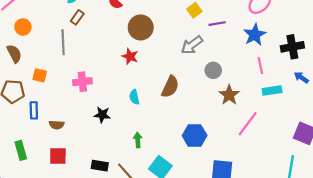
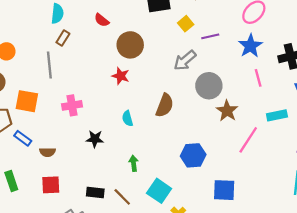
gray circle: (213, 70) -> (209, 86), size x1.5
orange square: (40, 75) -> (27, 101), size x1.5
cyan rectangle: (272, 91) -> (277, 115), moved
blue rectangle: (34, 110) -> (23, 138), turned -49

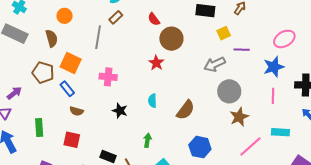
red semicircle: (102, 20) -> (154, 19), moved
brown semicircle: (165, 105) -> (186, 110), moved
blue rectangle: (23, 138) -> (67, 89), moved

